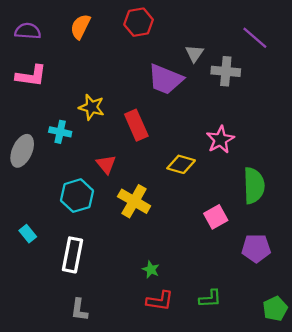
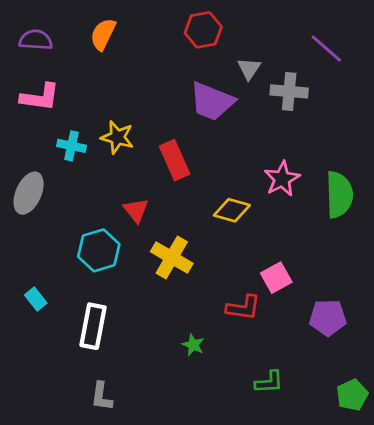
red hexagon: (139, 22) -> (203, 30), moved
cyan cross: (60, 132) -> (72, 146), moved
green semicircle: (254, 186) -> (339, 195), moved
red L-shape: (160, 301) -> (243, 308), moved

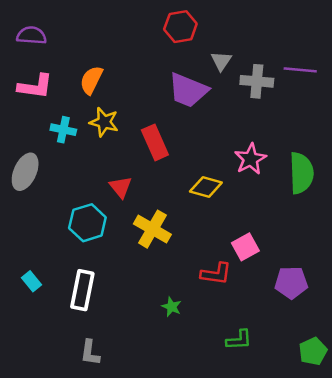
orange semicircle: (103, 34) -> (91, 80), moved
purple line: (326, 49) -> (300, 70), moved, turned -36
cyan rectangle: (36, 299) -> (31, 281), moved

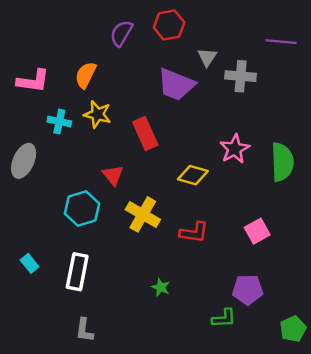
purple semicircle: (31, 35) -> (121, 33), moved, turned -64
purple line: (300, 70) -> (281, 42), moved
pink square: (245, 247) -> (257, 231), moved
red L-shape: (216, 274) -> (194, 232), moved
purple pentagon: (291, 283) -> (248, 290), moved

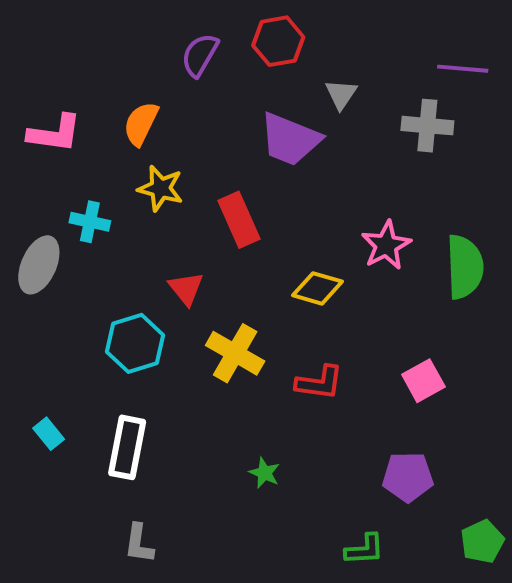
gray cross: (241, 76) -> (427, 126), moved
cyan cross: (59, 122) -> (90, 222), moved
green L-shape: (224, 318) -> (365, 549), moved

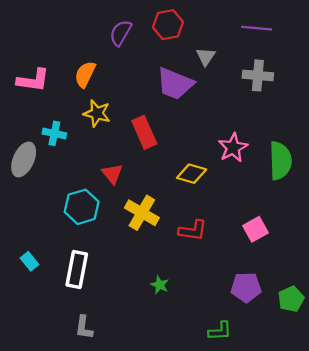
purple line: (463, 69) -> (257, 28), moved
green pentagon: (482, 542) -> (291, 299), moved

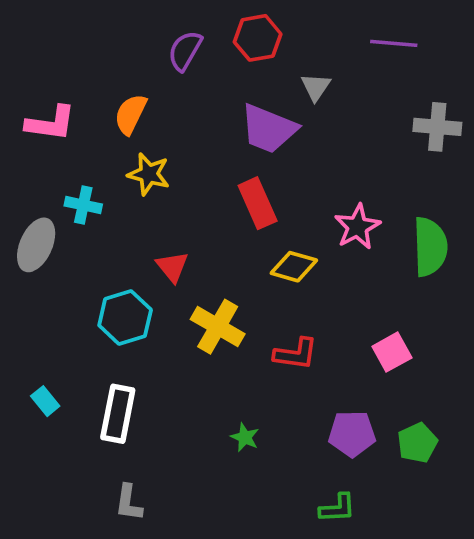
gray cross: (258, 75) -> (437, 127), moved
red rectangle: (144, 132) -> (258, 203), moved
purple pentagon: (246, 287) -> (352, 434), moved
green pentagon: (291, 299) -> (417, 443), moved

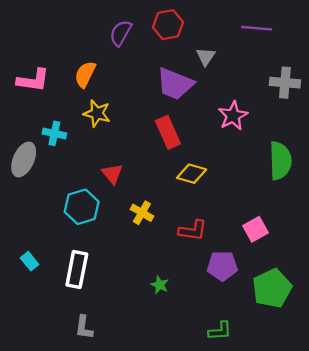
pink star: (357, 227) -> (233, 116), moved
yellow cross: (218, 327) -> (142, 213), size x0.7
purple pentagon: (352, 434) -> (222, 266), moved
green pentagon: (417, 443) -> (272, 288), size x1.5

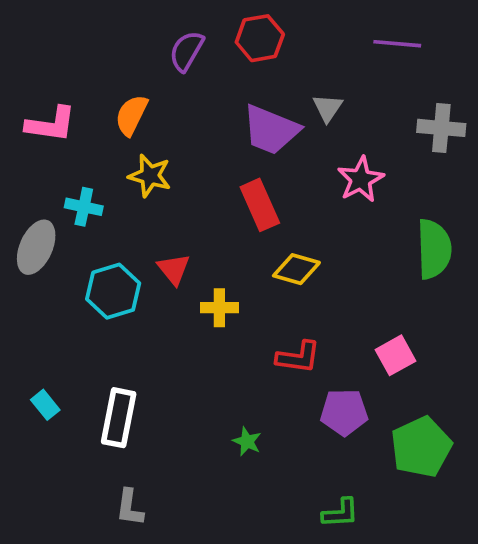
gray triangle: (206, 57) -> (328, 108), moved
cyan hexagon: (82, 207) -> (113, 291), moved
yellow cross: (142, 213) -> (219, 308), moved, turned -30

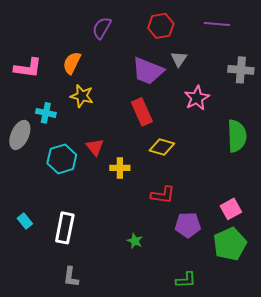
red hexagon: (260, 38) -> (161, 26), moved
pink square: (395, 355) -> (231, 209), moved

